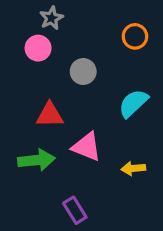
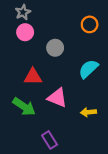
gray star: (51, 18) -> (23, 12), moved
green arrow: (36, 160) -> (24, 107), turned 40

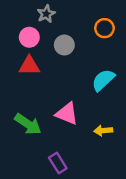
gray star: (23, 12) -> (46, 14), moved
gray circle: (55, 48) -> (64, 45), moved
red triangle: (33, 77) -> (29, 66), moved

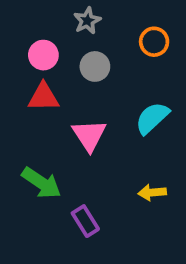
gray star: (46, 14) -> (87, 21), moved
pink triangle: (67, 114) -> (89, 135), moved, turned 35
purple rectangle: (58, 163) -> (85, 221), moved

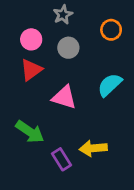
red triangle: (43, 97) -> (31, 70), turned -35
pink triangle: (89, 135) -> (64, 97), turned -40
yellow arrow: (152, 192) -> (93, 148), moved, size x1.4

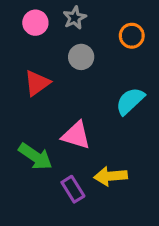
pink circle: (31, 39) -> (35, 23), moved
pink triangle: (64, 97) -> (76, 135), moved

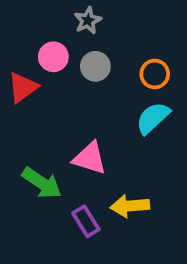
pink circle: (35, 23) -> (53, 57), moved
orange circle: (132, 36) -> (155, 74), moved
red triangle: (37, 83) -> (23, 87), moved

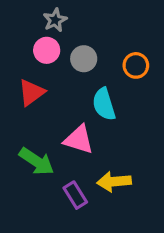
gray star: (88, 20) -> (55, 20), moved
red triangle: (23, 87) -> (32, 92), moved
cyan semicircle: (153, 118) -> (104, 104), moved, turned -64

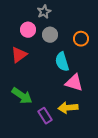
gray star: (55, 20) -> (44, 12), moved
pink triangle: (79, 140) -> (74, 83), moved

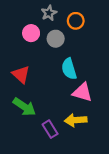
orange circle: (81, 39) -> (76, 21), moved
red triangle: (19, 55) -> (21, 74), moved, turned -42

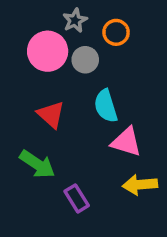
pink circle: (31, 33) -> (48, 51), size x1.5
red triangle: (21, 74) -> (51, 115), moved
yellow arrow: (76, 120) -> (140, 185), moved

